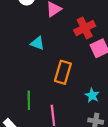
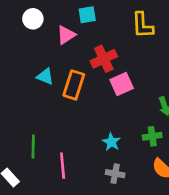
orange rectangle: (63, 72) -> (74, 85), moved

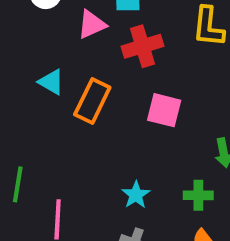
red cross: (104, 59) -> (143, 46), moved
pink square: (122, 84) -> (164, 110), turned 30

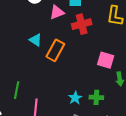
pink square: (164, 110) -> (106, 60), moved
green cross: (198, 195) -> (96, 97), moved

